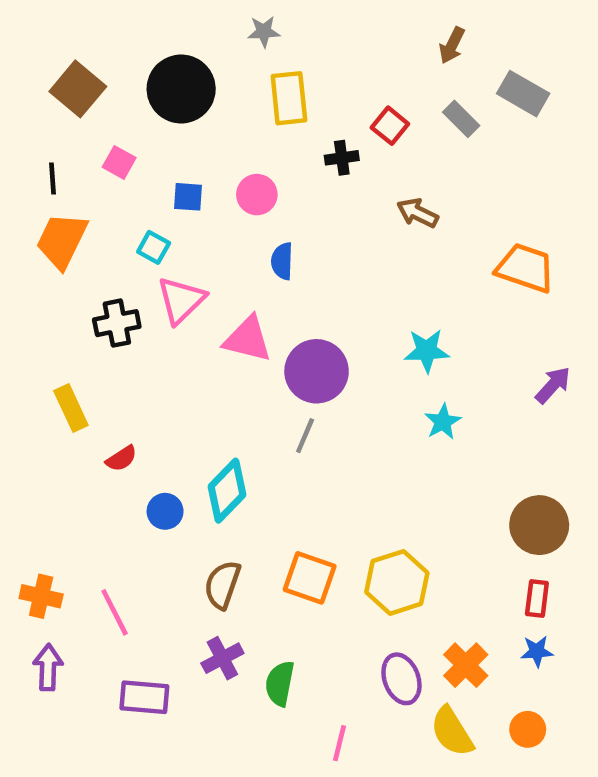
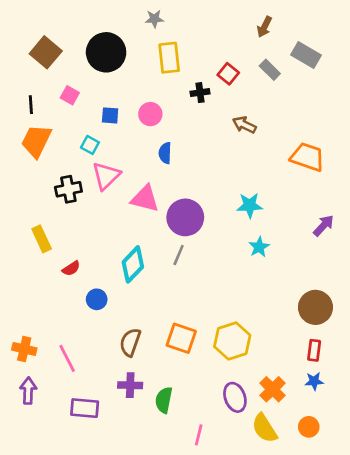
cyan diamond: (227, 491) -> (133, 264), moved
purple cross: (222, 658) -> (130, 385), turned 30

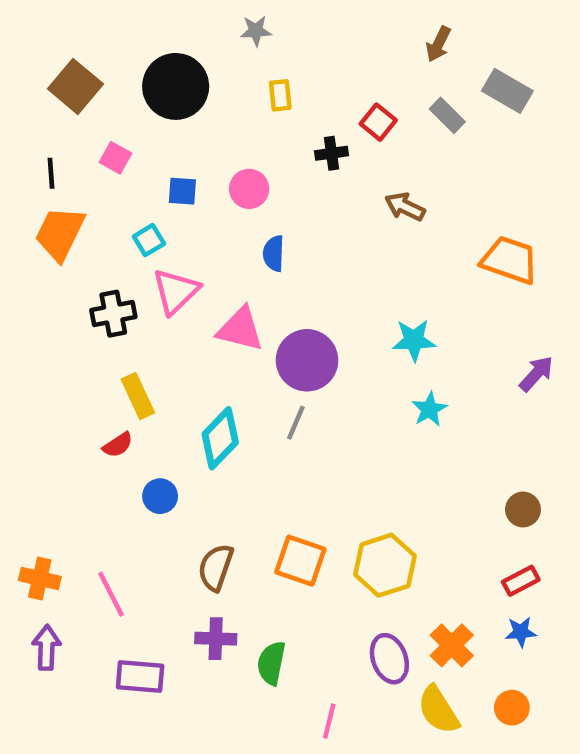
yellow rectangle: (169, 58) -> (280, 95), size x0.6
cyan square: (90, 145) -> (149, 240), turned 30
yellow rectangle: (42, 239) -> (138, 396), moved
brown circle: (315, 307) -> (523, 509), size x0.6
red rectangle: (314, 350) -> (521, 581), turned 55

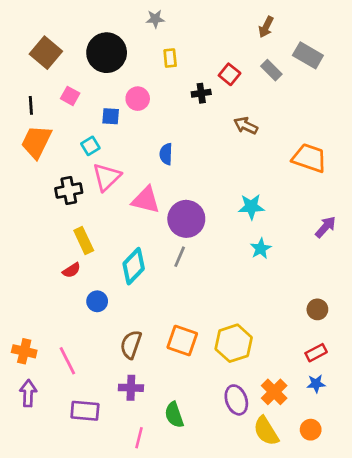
pink circle: (249, 189) -> (138, 99), moved
green semicircle: (271, 663) -> (174, 415), moved, turned -30
pink line: (329, 721) -> (139, 438), moved

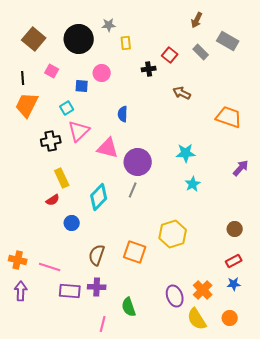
gray star: (155, 19) -> (109, 25), moved
yellow hexagon: (234, 343) -> (173, 234), moved
pink line: (67, 361) -> (50, 267), turned -45
purple rectangle: (85, 411) -> (70, 291), moved

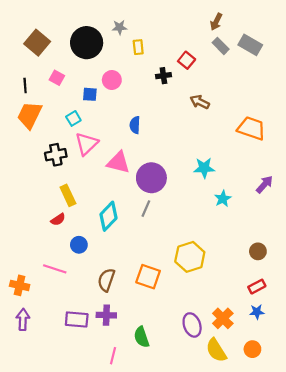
gray rectangle: (201, 52) -> (221, 46), moved
cyan star: (193, 184) -> (223, 199), moved
pink line: (50, 267) -> (55, 269), moved

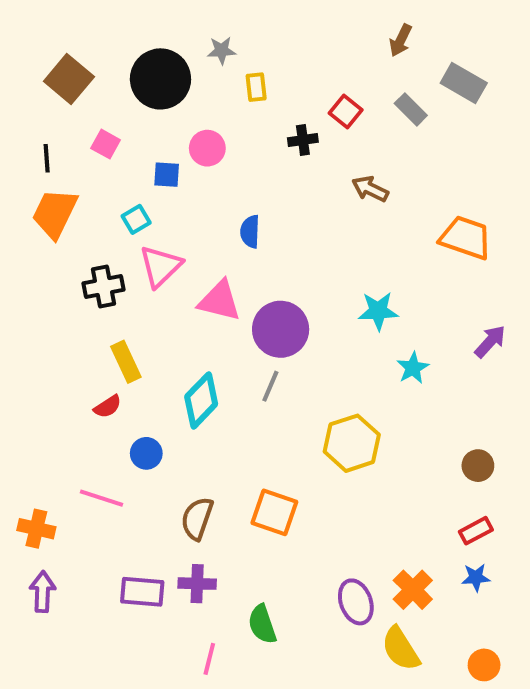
gray rectangle: (221, 46) -> (411, 109), moved
yellow hexagon: (190, 257) -> (352, 443), moved
orange circle: (252, 349) -> (484, 665), moved

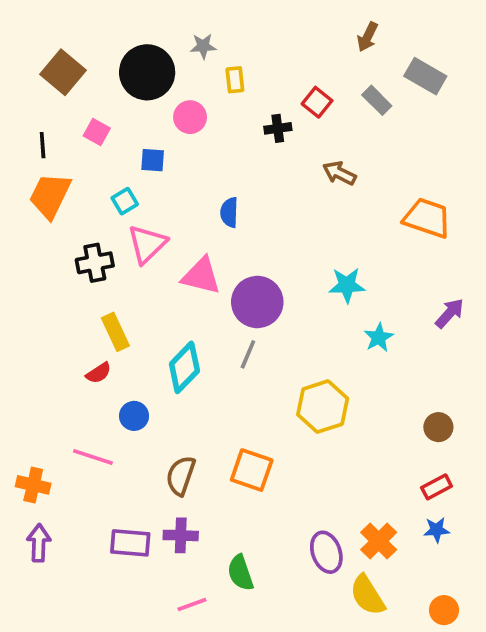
pink circle: (207, 148) -> (190, 117), moved
pink line: (209, 659) -> (192, 604), turned 56

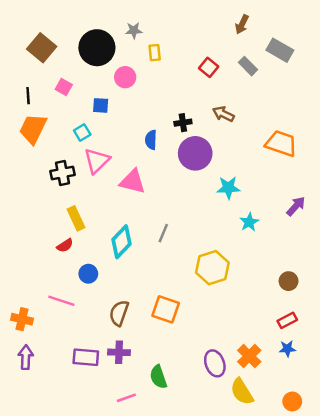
black cross: (278, 128) -> (183, 123), moved
purple circle: (257, 302) -> (195, 153), moved

